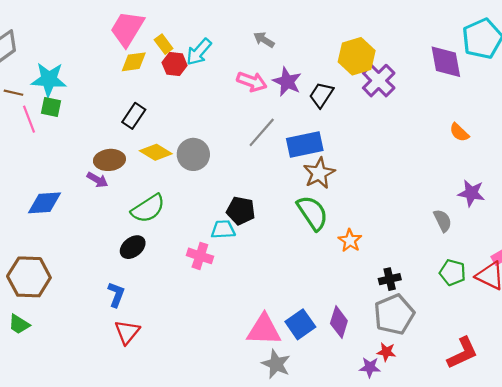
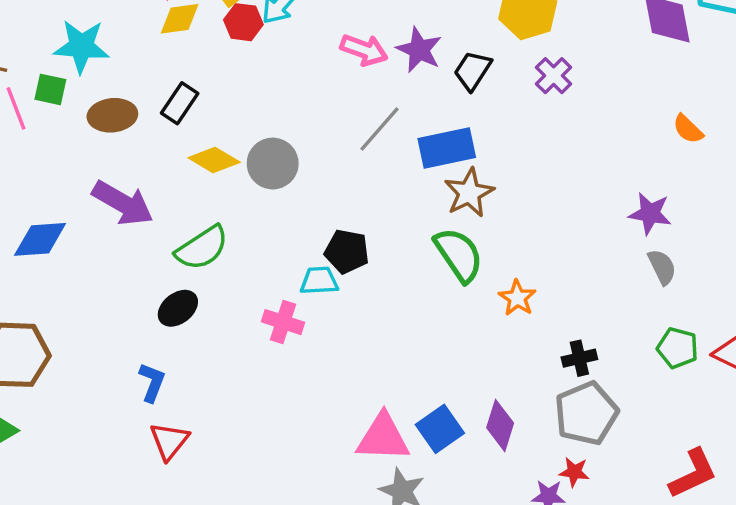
cyan star: (49, 79) -> (81, 46), moved
purple cross: (379, 81) -> (554, 76), moved, size x0.7
brown ellipse: (109, 160) -> (112, 115), moved
purple arrow: (97, 180) -> (123, 203), size x1.8
purple star: (471, 193) -> (650, 213), moved

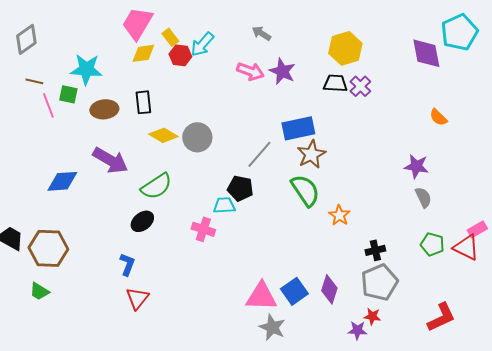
black trapezoid: (473, 70) -> (335, 83), moved, turned 60
black rectangle: (180, 103) -> (143, 102), turned -40
gray line: (379, 129) -> (259, 154), moved

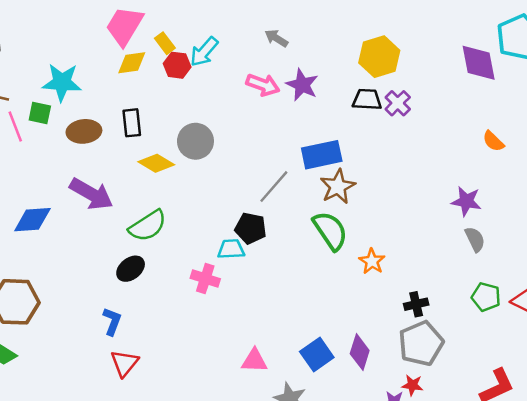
gray circle: (197, 137) -> (195, 141), moved
pink triangle: (261, 296) -> (254, 361), moved, size x0.7

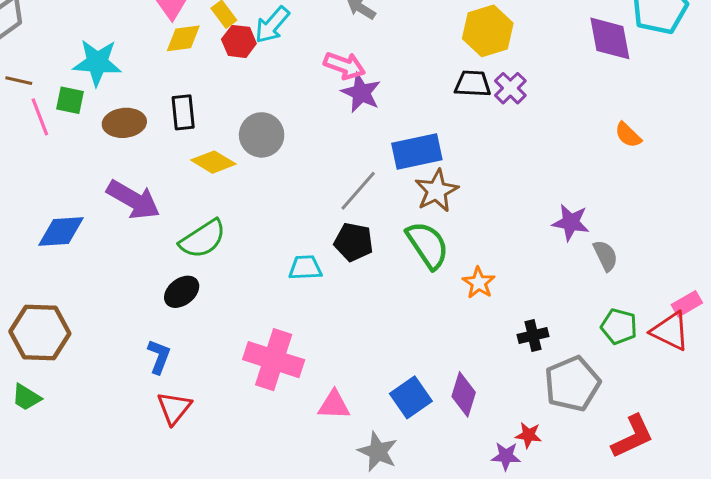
purple star: (302, 85) -> (361, 93), moved
purple star: (466, 201) -> (571, 222), moved
black pentagon: (251, 228) -> (354, 242), moved
pink cross: (205, 278) -> (274, 360), moved, size x1.6
gray pentagon: (421, 343) -> (572, 384), moved

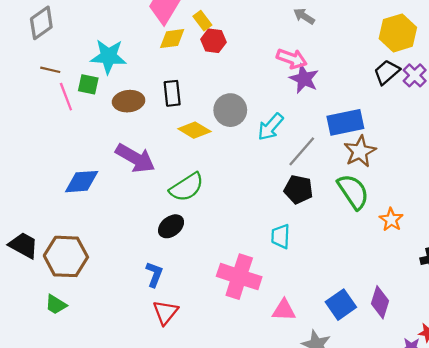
cyan arrow: (272, 25) -> (270, 127), moved
black trapezoid: (473, 84) -> (387, 72), turned -44
cyan trapezoid: (305, 268) -> (281, 236), moved, turned -85

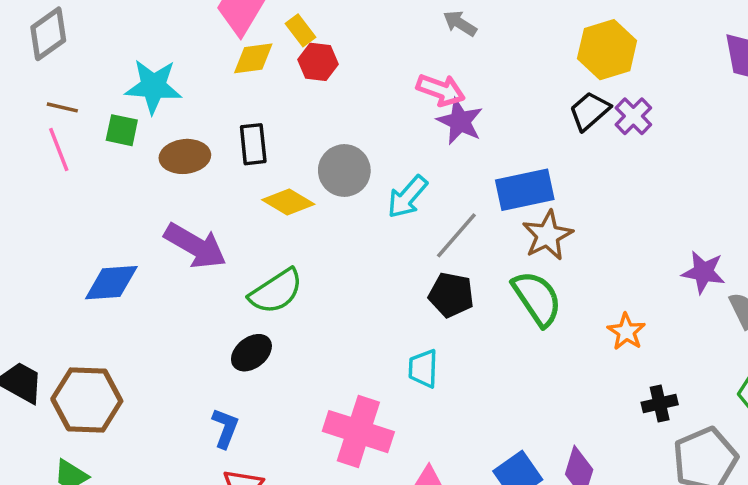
pink line: (66, 97) -> (59, 149), moved
orange star: (391, 220) -> (626, 332), moved

